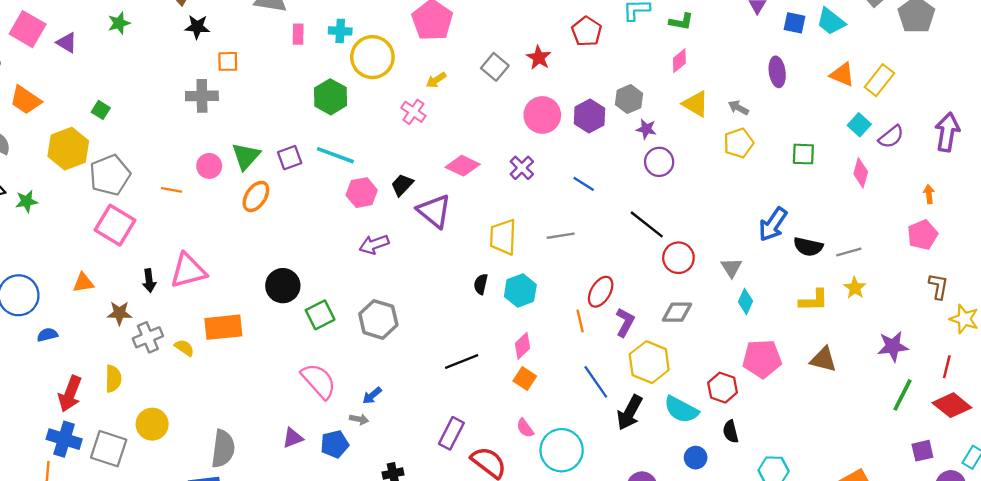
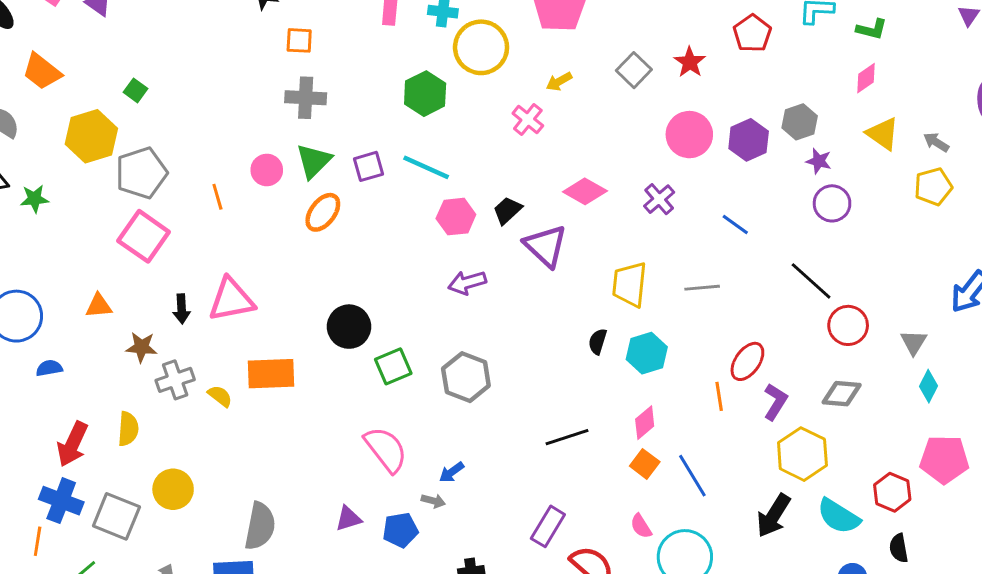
gray cross: (202, 96) -> (306, 98), moved
orange line: (172, 190) -> (217, 197), turned 60
blue line: (596, 382) -> (692, 476), moved

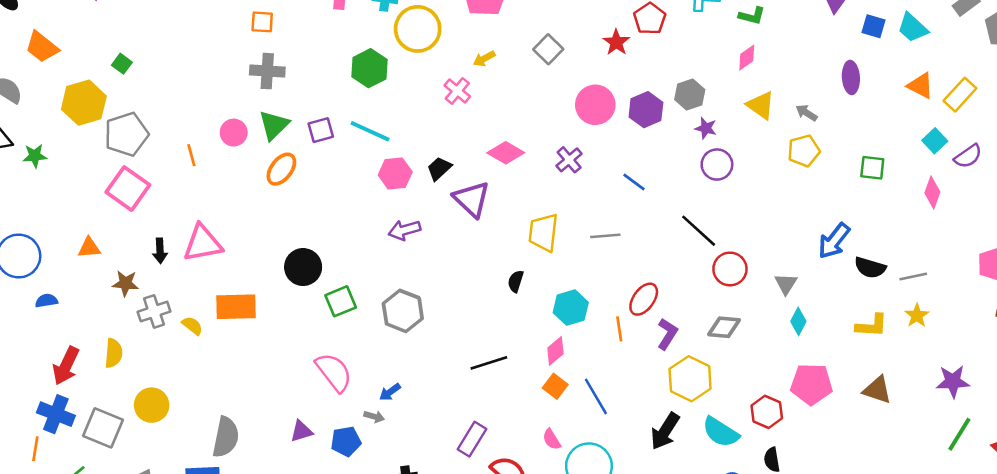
red star: (690, 62) -> (616, 42), moved
cyan hexagon: (647, 353) -> (571, 308), moved

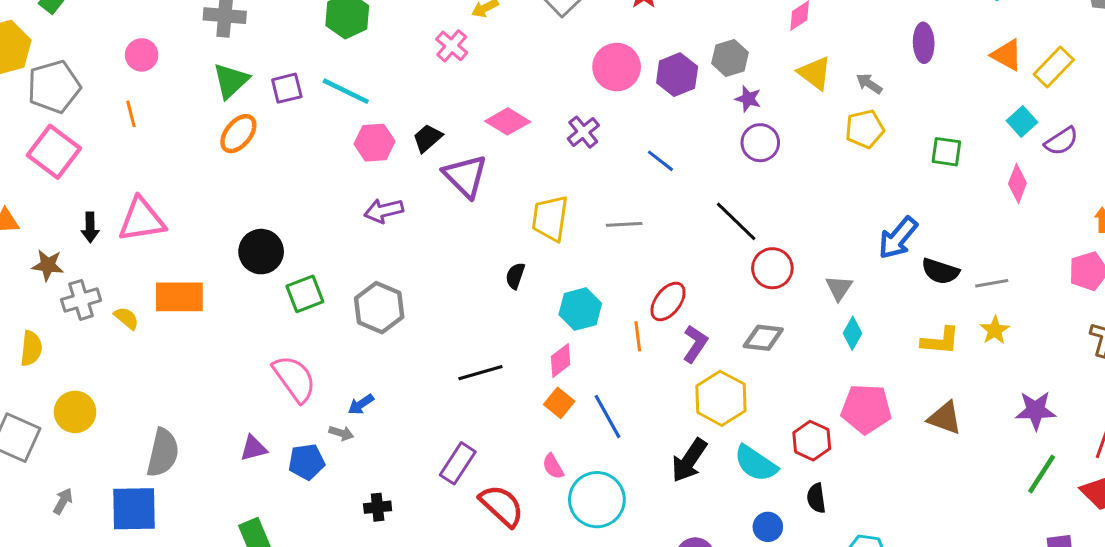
pink circle: (234, 133) -> (142, 55), moved

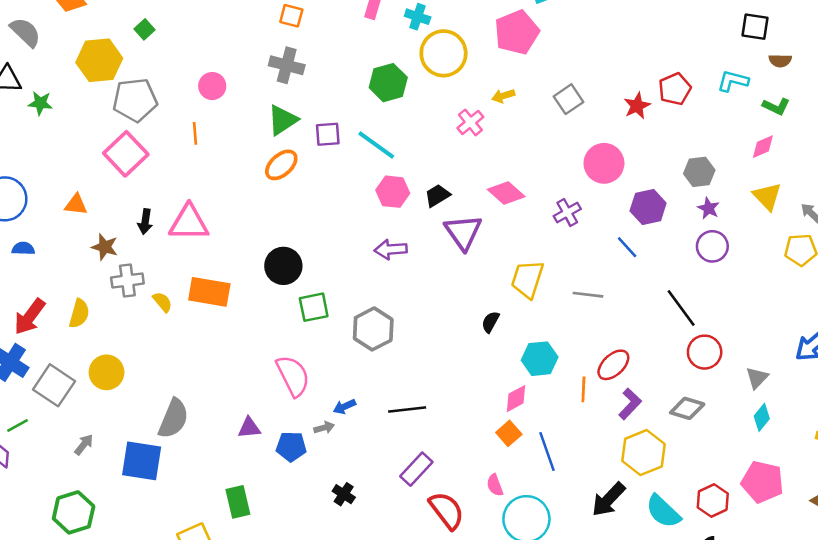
purple hexagon: (677, 75) -> (648, 207), moved
black line: (480, 373) -> (407, 410), moved
gray arrow: (341, 433) -> (324, 428), turned -42
black cross: (378, 507) -> (344, 494), turned 30

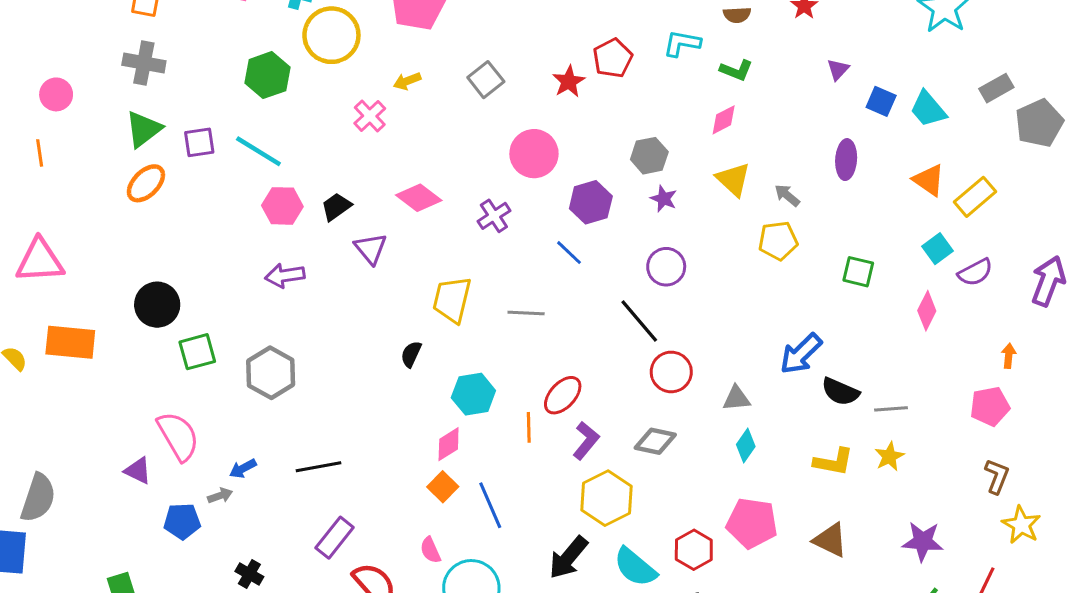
purple triangle: (463, 232) -> (371, 249), size x0.7
purple circle: (712, 246) -> (666, 267), moved
gray triangle: (757, 378) -> (736, 398), turned 45
purple triangle: (249, 428) -> (138, 471), moved, turned 35

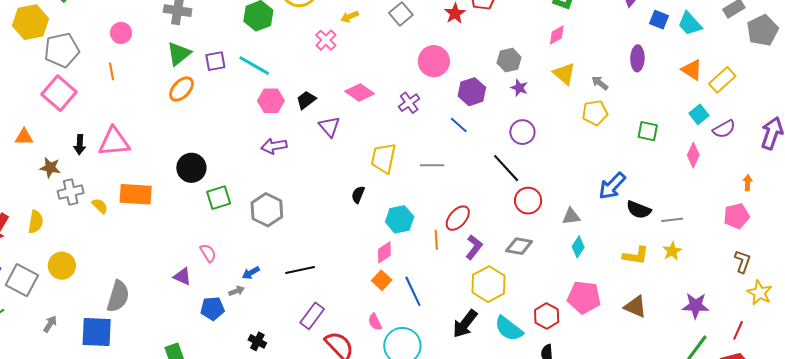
pink semicircle: (178, 436) -> (208, 253), size x0.6

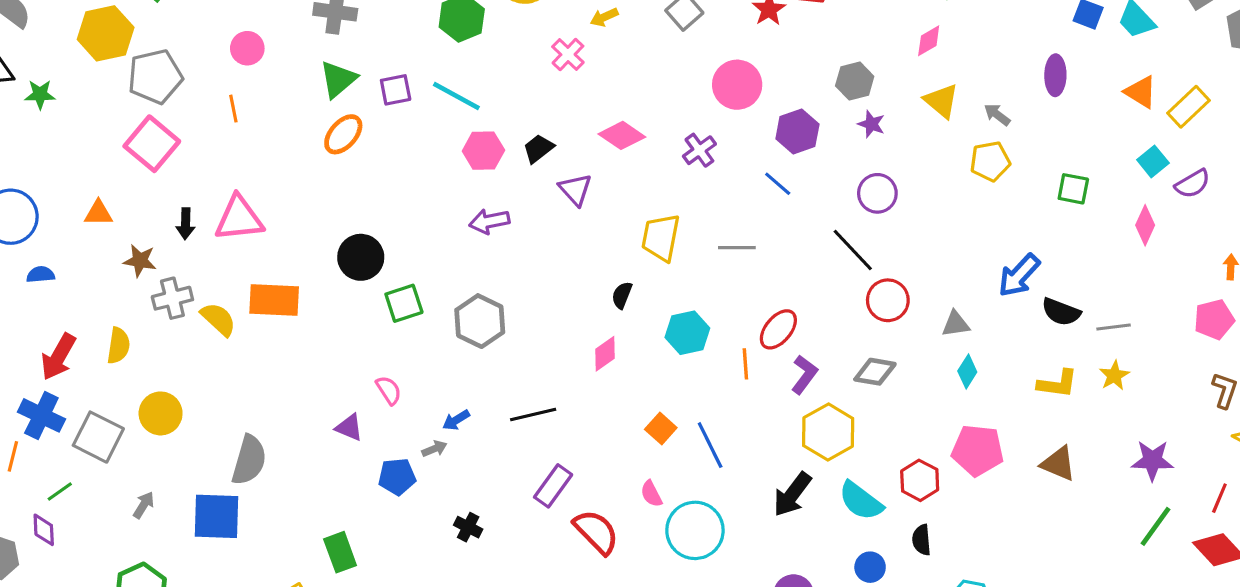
yellow semicircle: (100, 206) -> (218, 319), size x1.4
pink diamond: (384, 252) -> (605, 354), moved

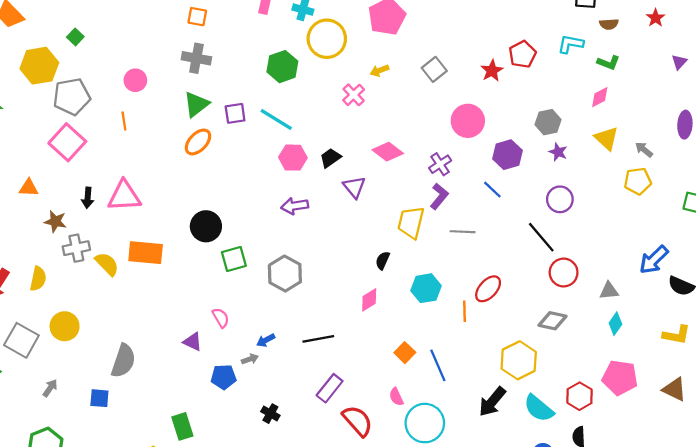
purple L-shape: (804, 374) -> (439, 196), moved
blue square: (217, 516) -> (99, 398), size x0.6

